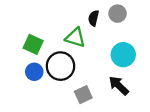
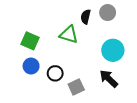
black circle: (60, 66) -> (55, 73), moved, size x0.6

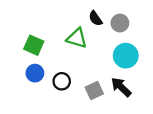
gray circle: (108, 13) -> (120, 23), moved
black semicircle: (86, 17) -> (95, 18), turned -48
gray square: (76, 87) -> (94, 91), moved

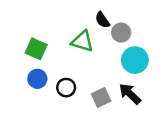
gray circle: (120, 23) -> (121, 33), moved

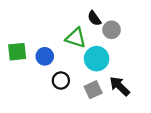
green square: (36, 49) -> (17, 52), moved, turned -30
cyan circle: (135, 60) -> (97, 59), moved
blue circle: (37, 79) -> (45, 56), moved

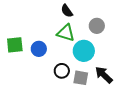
black semicircle: (94, 18) -> (67, 11), moved
black circle: (61, 81) -> (62, 71), moved
gray square: (93, 90) -> (81, 78), turned 35

